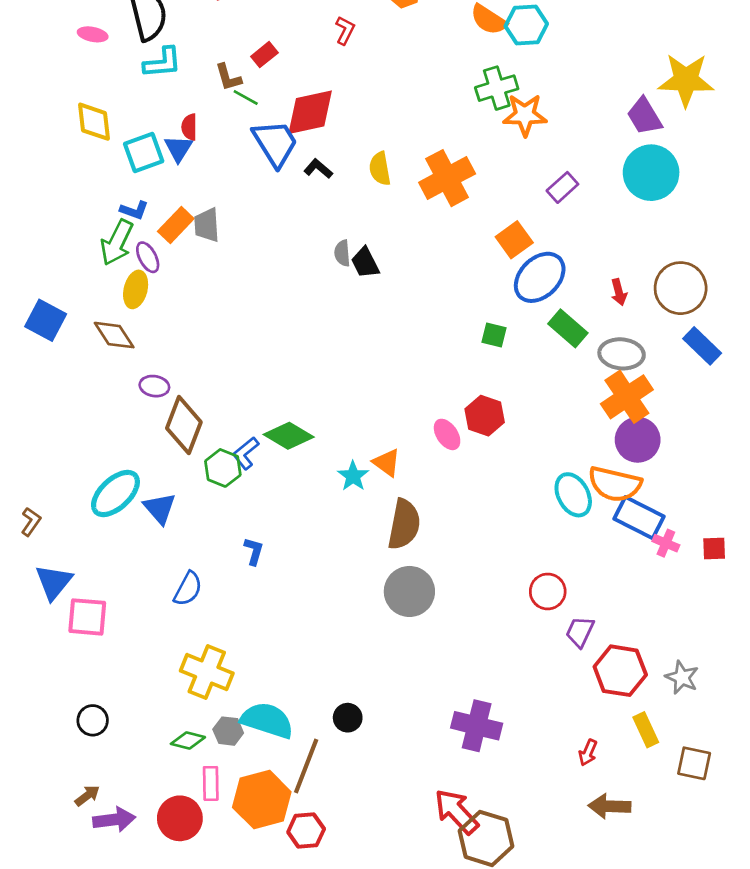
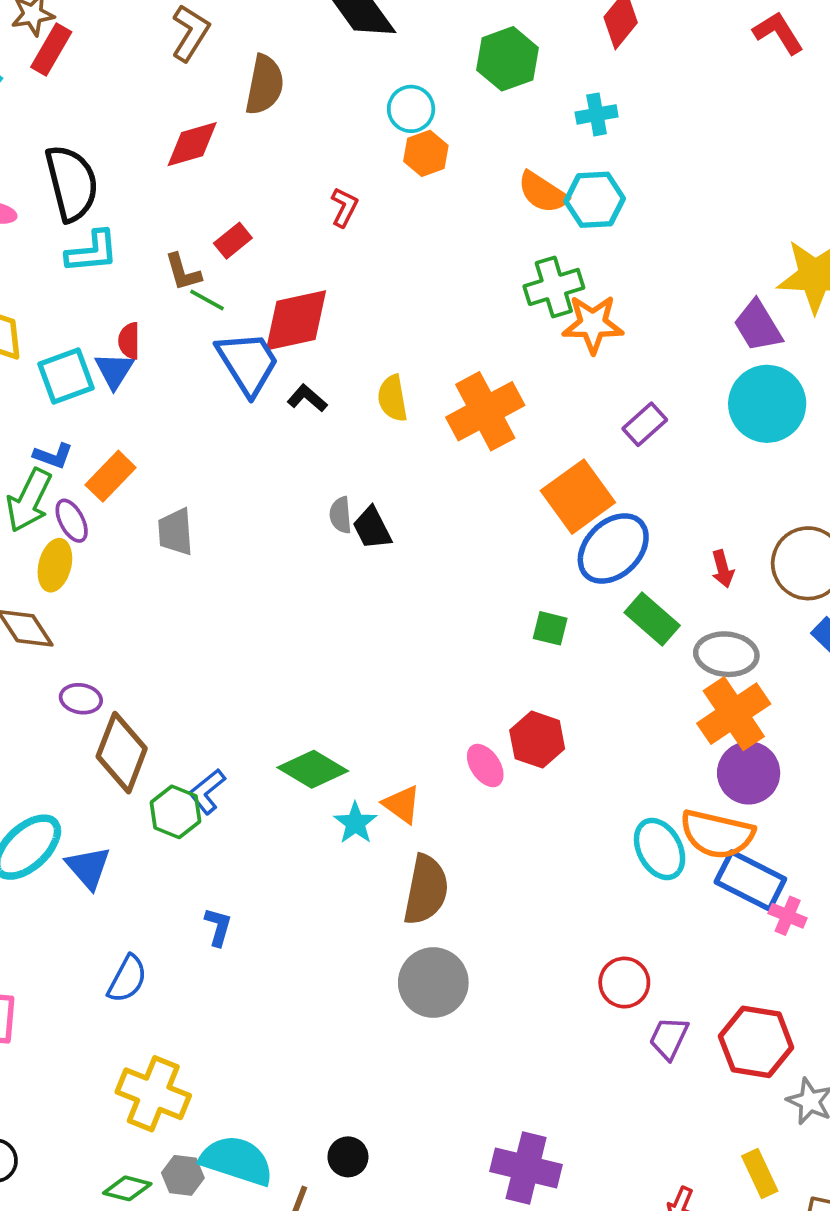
gray trapezoid: (207, 225) -> (175, 532), moved
orange square: (514, 240) -> (578, 497), size x1.4
green diamond: (289, 436) -> (313, 769), moved
red hexagon: (620, 671) -> (756, 1042), moved

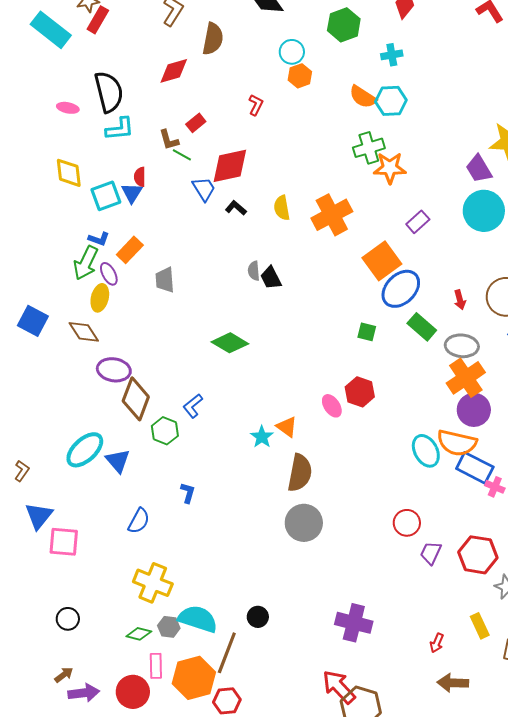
blue trapezoid: (248, 363) -> (204, 189), size x0.7
purple ellipse: (81, 699) -> (114, 370), size x1.5
green diamond: (313, 769) -> (230, 343), moved
blue L-shape: (207, 791) -> (193, 406), moved

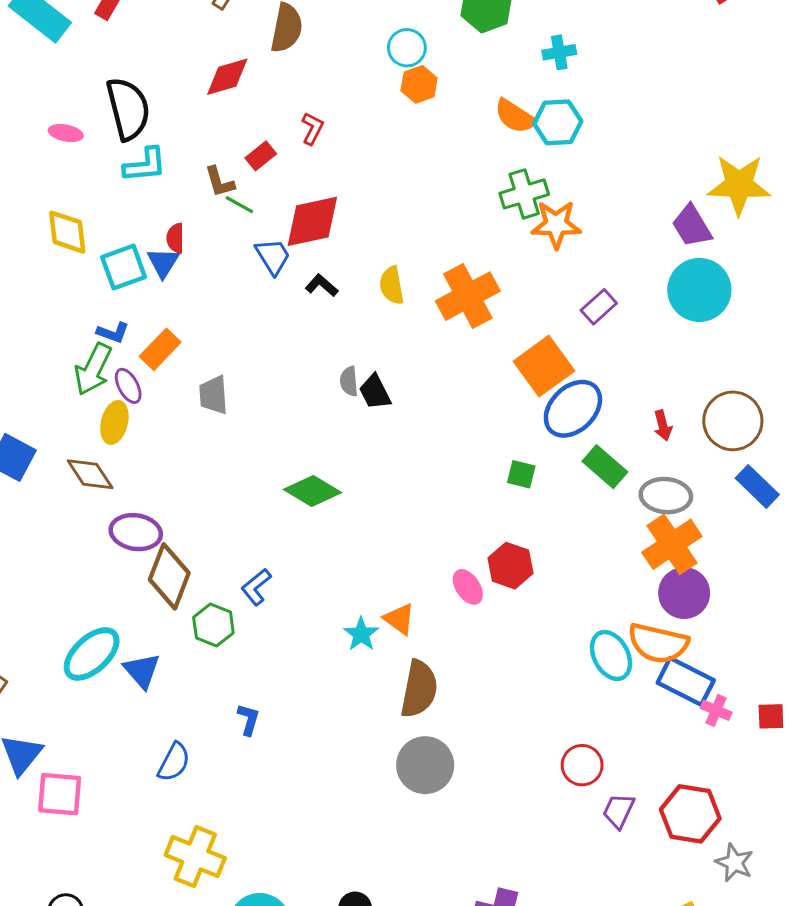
red L-shape: (256, 105) -> (312, 128), moved

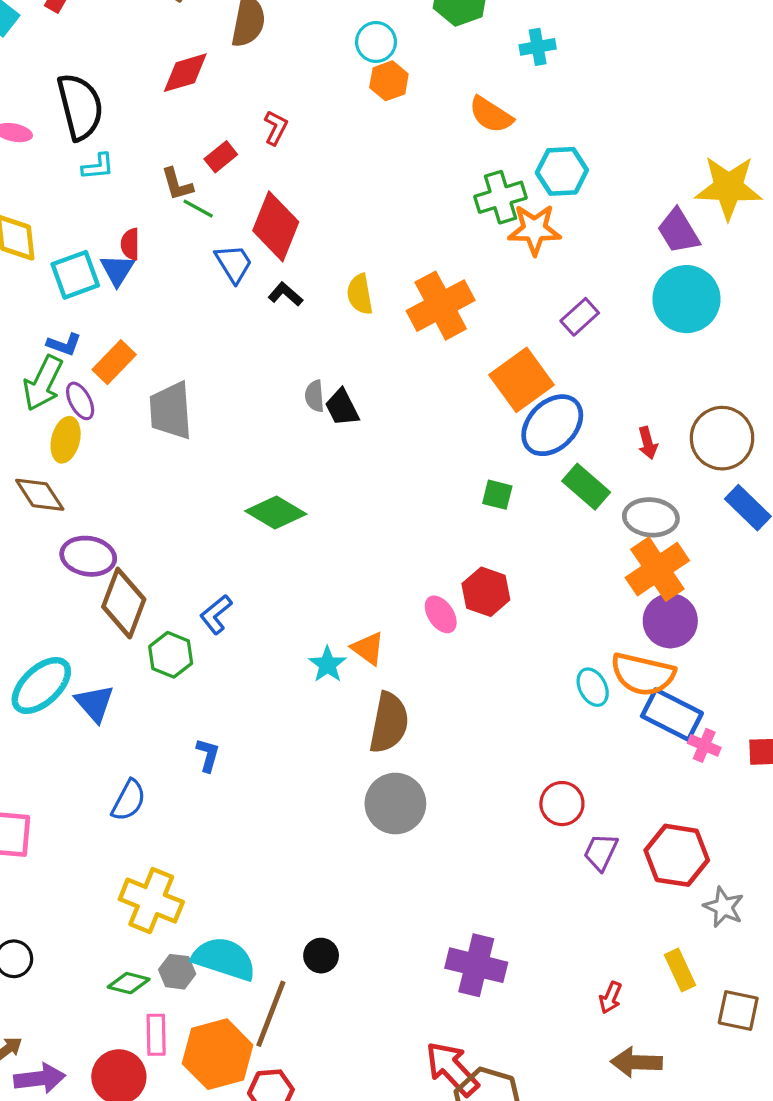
cyan hexagon: (558, 122) -> (562, 171), moved
cyan L-shape: (145, 165) -> (98, 166), size x0.7
red diamond: (312, 221) -> (276, 226), turned -56
gray trapezoid: (213, 395) -> (171, 411), size x1.4
cyan ellipse: (611, 655) -> (593, 687), size x0.7

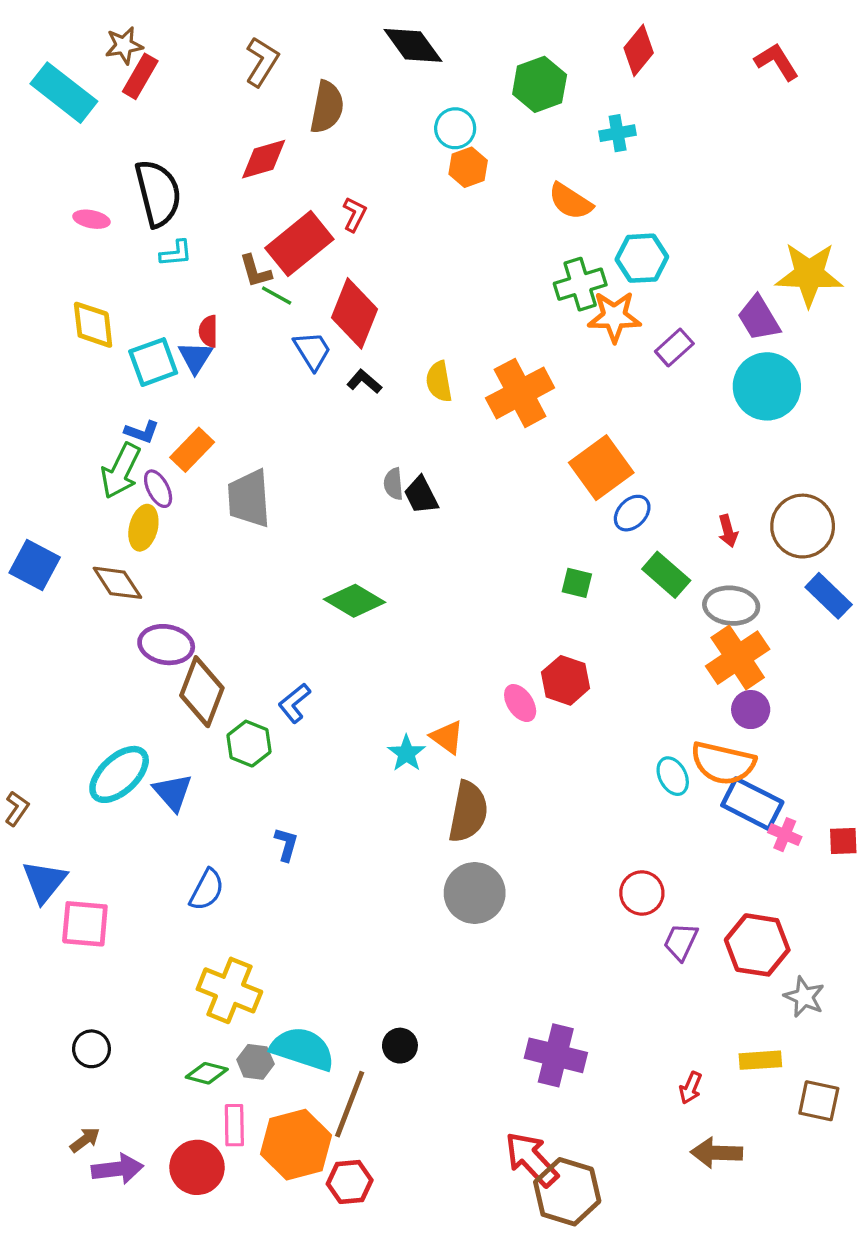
red rectangle: (221, 157) -> (299, 244), size x2.0
purple rectangle: (580, 317) -> (674, 347), moved
blue ellipse: (552, 425) -> (632, 513), size x0.6
purple circle: (670, 621) -> (751, 710), size x0.7
yellow rectangle: (680, 970) -> (760, 1060), turned -69

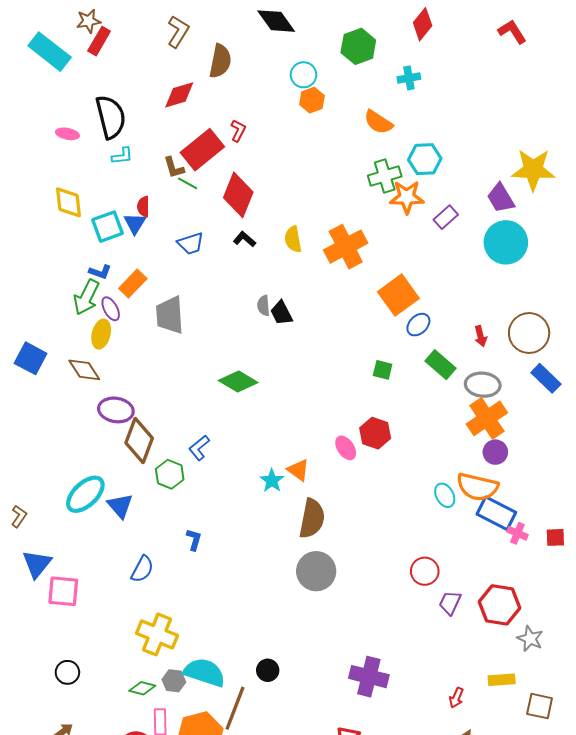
blue trapezoid: (312, 351) -> (191, 243), moved, turned 104

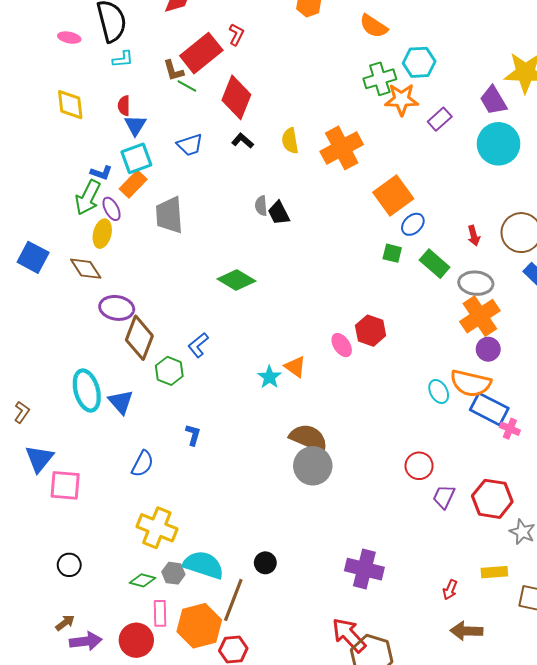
red semicircle: (143, 207) -> (124, 106), moved
cyan square: (107, 227) -> (136, 158), moved
green square: (383, 370) -> (392, 253), moved
cyan ellipse: (85, 494) -> (87, 390), turned -63
brown semicircle: (312, 518) -> (309, 438), moved, turned -78

